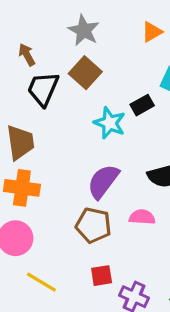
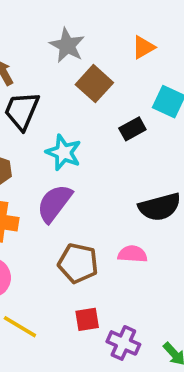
brown square: (85, 73) -> (94, 84), moved
cyan star: (110, 123) -> (64, 152), moved
purple semicircle: (103, 181) -> (54, 203), moved

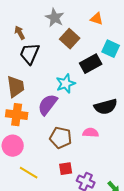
orange triangle: (143, 47) -> (97, 19), turned 48
black rectangle: (132, 129) -> (91, 64), size x1.5
cyan star: (64, 152) -> (66, 84), moved, turned 30

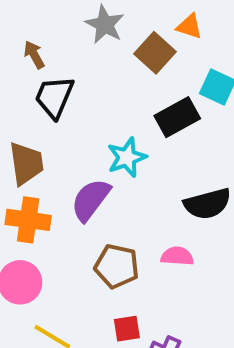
brown square: (70, 39) -> (155, 53), moved

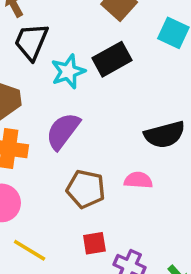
black rectangle: (177, 117) -> (112, 59), moved
cyan star: (127, 157) -> (68, 71), moved

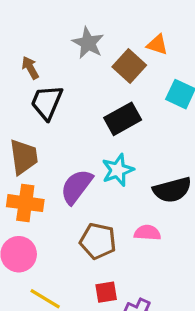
cyan star: (68, 71) -> (118, 170), moved

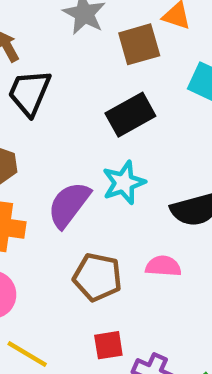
brown square: (129, 66) -> (139, 44), turned 32

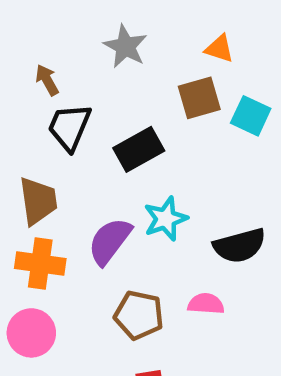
brown square: (139, 44) -> (199, 98), moved
black rectangle: (130, 115) -> (139, 149), moved

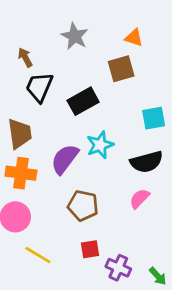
cyan square: (251, 116) -> (154, 118), moved, turned -35
pink semicircle: (206, 304) -> (139, 199), moved, turned -50

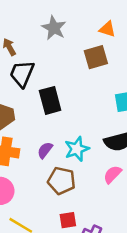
black rectangle: (83, 101) -> (50, 100), moved, turned -76
cyan star: (100, 145) -> (77, 149), moved
purple semicircle: (65, 159) -> (45, 150), moved, size x0.6

